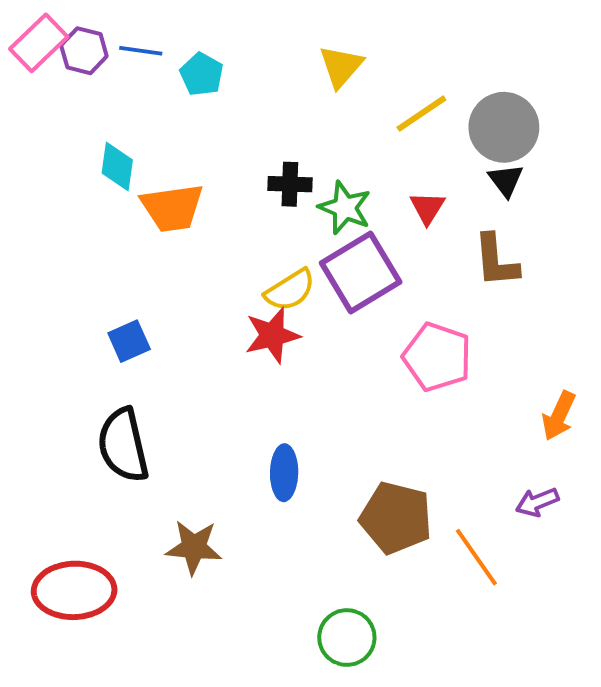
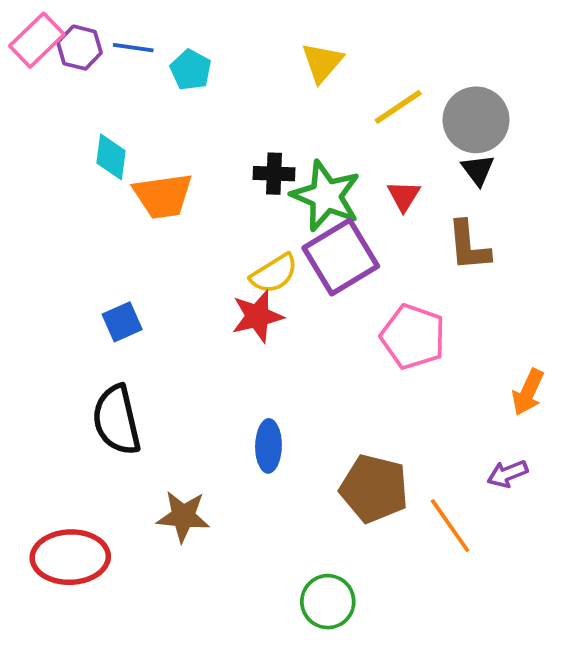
green star: (345, 208) -> (326, 196), size x1.4

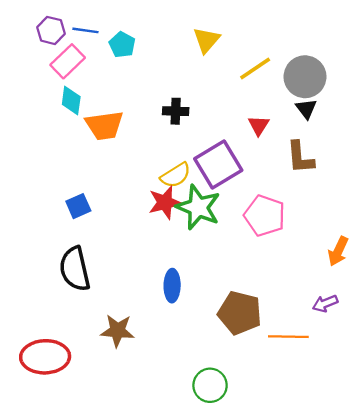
pink rectangle: (37, 40) -> (68, 61), moved
green star: (326, 196) -> (198, 207), moved
orange line: (450, 526) -> (288, 337), turned -54

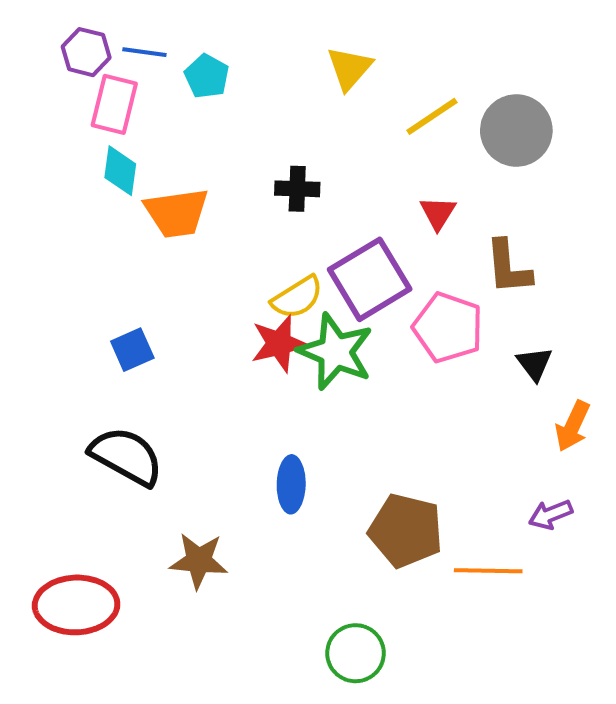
pink rectangle: (68, 61) -> (114, 104), turned -32
black triangle: (306, 109) -> (534, 364), moved
pink pentagon: (265, 216) -> (448, 328), moved
black semicircle: (75, 269) -> (126, 456), turned 132

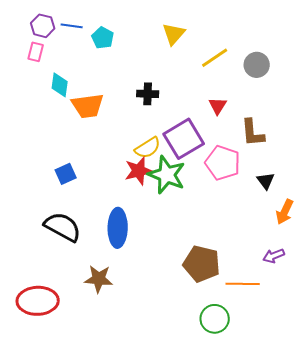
pink rectangle: (114, 104) -> (36, 52), moved, size x0.7
gray circle: (516, 130) -> (257, 65), size x0.7
blue ellipse: (291, 484) -> (118, 228), moved, size x1.4
green circle: (356, 653) -> (215, 319), moved

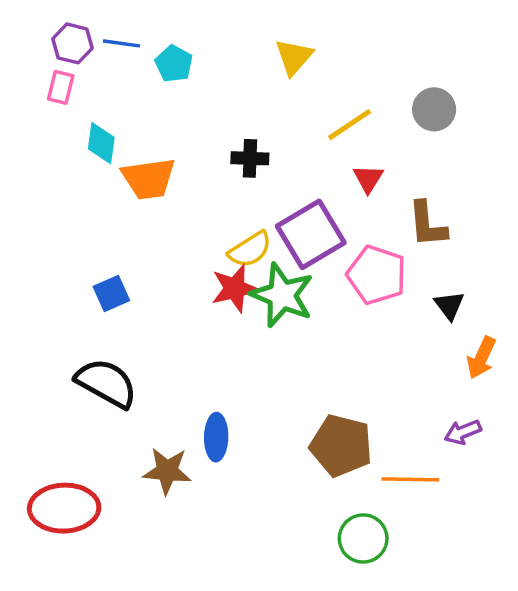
yellow line: (215, 58) -> (350, 125), moved
blue ellipse: (118, 228) -> (216, 437), moved, size x0.7

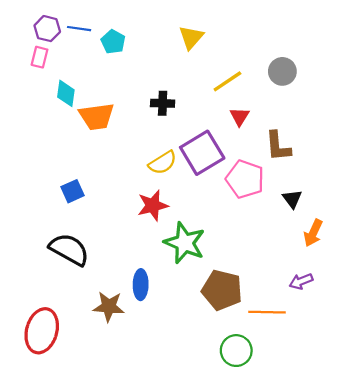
red star: (235, 288) -> (153, 205), moved
green star: (282, 295) -> (185, 243), moved
red ellipse: (64, 508) -> (42, 331), turned -72

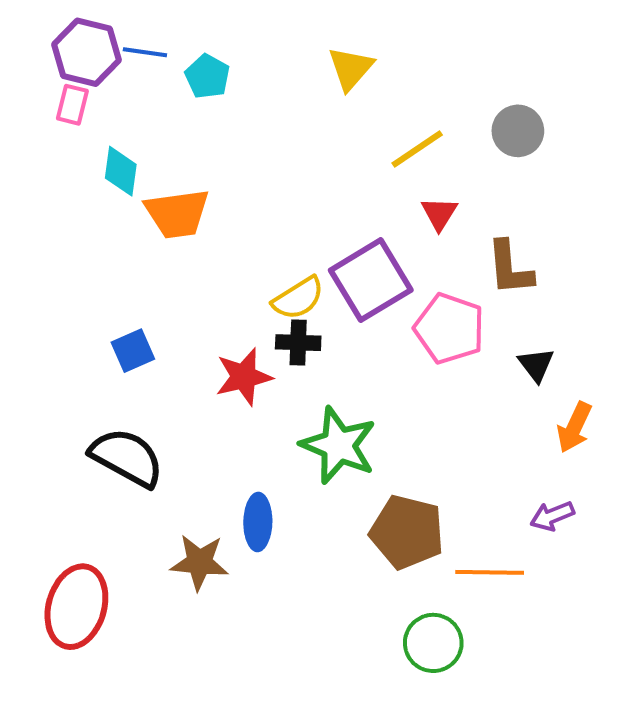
purple hexagon: (47, 29) -> (86, 52), size x1.4
black cross: (163, 103) -> (298, 343), moved
red star: (153, 205) -> (244, 377), moved

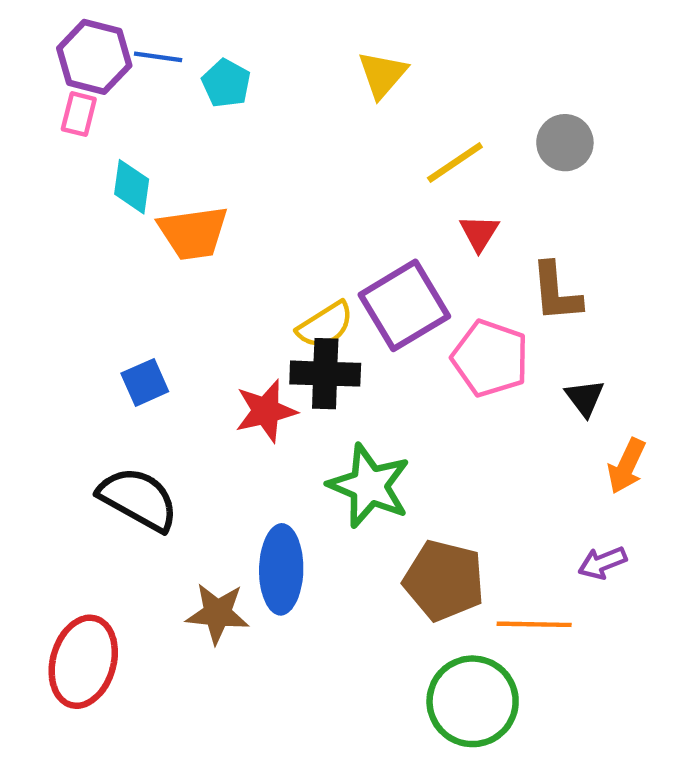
black cross: (298, 343) -> (325, 374), size x1.4
blue ellipse: (258, 522) -> (281, 569), size x1.4
green circle: (433, 643) -> (473, 701), size x1.4

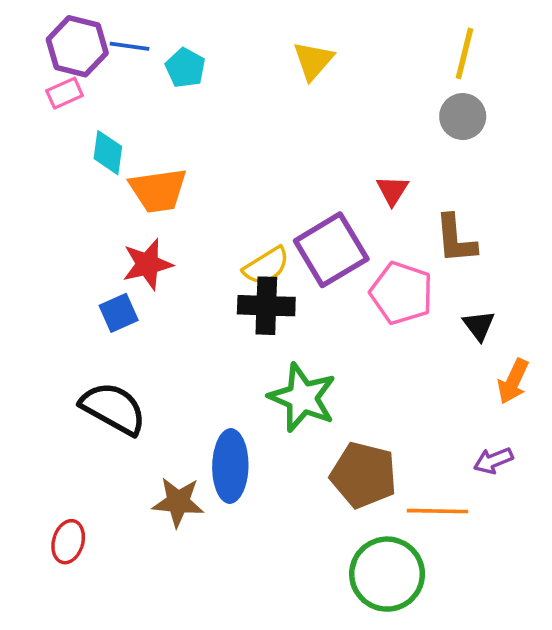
pink rectangle: (79, 114) -> (65, 93), turned 52
yellow line: (455, 162) -> (464, 53), moved, turned -42
red star: (266, 411) -> (147, 264), moved
red ellipse: (83, 662) -> (68, 542), size x0.6

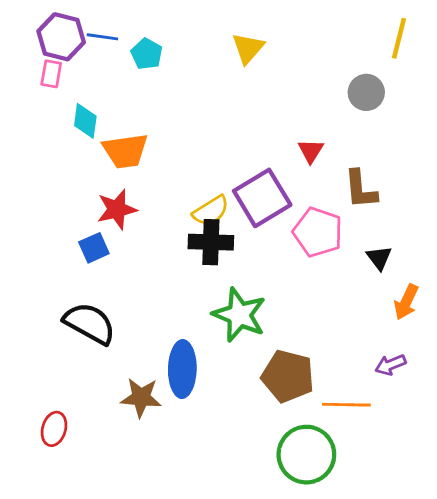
yellow line: (464, 53) -> (399, 38), moved
pink rectangle: (65, 93) -> (51, 74), turned -56

